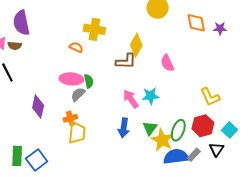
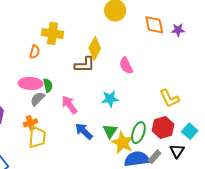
orange semicircle: (76, 47) -> (35, 52), turned 80
pink arrow: (131, 99) -> (69, 105), moved
blue arrow: (124, 128) -> (84, 131), turned 126

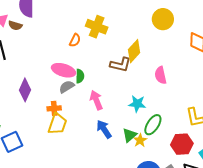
green ellipse: (138, 133) -> (153, 125), moved
yellow star: (123, 143) -> (140, 140), moved, size x0.6

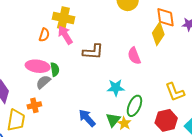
yellow diamond: (134, 51) -> (158, 34), moved
pink arrow: (96, 100) -> (65, 35), moved
yellow trapezoid: (57, 124) -> (16, 120), moved

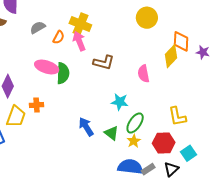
green semicircle: (55, 69) -> (63, 73), size x1.5
gray semicircle: (43, 82) -> (38, 27), moved
green triangle: (113, 120) -> (112, 133), turned -42
yellow star: (124, 123) -> (134, 141), moved

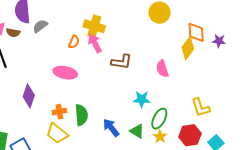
gray semicircle: (38, 27) -> (40, 26), moved
green semicircle: (63, 73) -> (81, 115), moved
yellow trapezoid: (16, 116) -> (57, 133), moved, turned 115

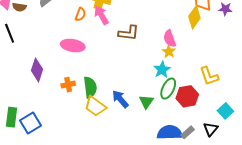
cyan star: (142, 99) -> (162, 70), moved, turned -30
green triangle: (137, 131) -> (146, 102), turned 35
yellow trapezoid: (57, 133) -> (95, 106), moved
red hexagon: (190, 135) -> (187, 96), moved
yellow star: (160, 137) -> (169, 52), moved

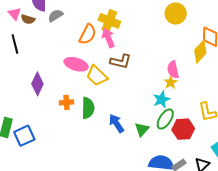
orange semicircle: (80, 14) -> (88, 34), size x1.5
brown L-shape: (129, 33) -> (121, 61), moved
yellow trapezoid: (95, 106) -> (97, 76), moved

